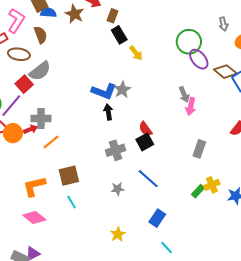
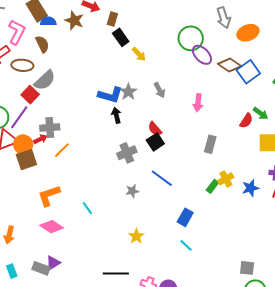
gray arrow: (223, 24) -> (224, 18), size x1.5
gray arrow: (184, 95) -> (159, 90), moved
brown square: (69, 176) -> (26, 160), moved
blue rectangle: (157, 218) -> (185, 217), moved

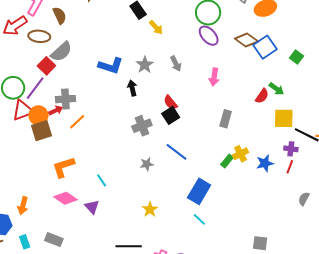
purple ellipse: (202, 55) -> (209, 36), moved
blue L-shape: (110, 95) -> (111, 66), moved
blue rectangle: (185, 217) -> (199, 191), size x1.4
purple triangle: (53, 263) -> (92, 207), moved, turned -42

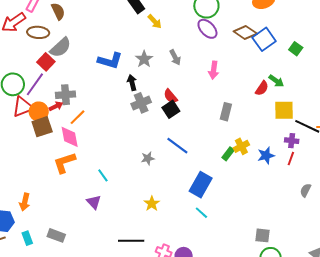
gray cross: (142, 126) -> (141, 103), moved
pink diamond: (65, 198) -> (70, 137), moved, turned 45

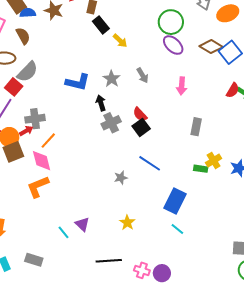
red semicircle: (262, 88) -> (233, 90), moved
green rectangle: (228, 154) -> (201, 169), turned 64
cyan line: (103, 175) -> (63, 232), moved
purple triangle: (94, 202) -> (82, 224), moved

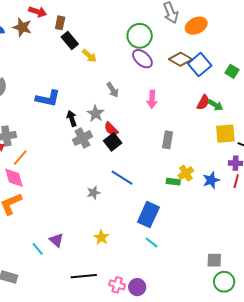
gray star: (112, 79) -> (96, 114), moved

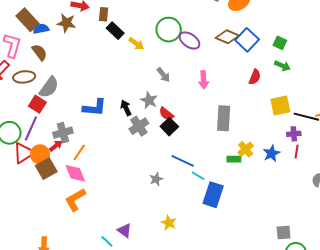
green circle: (140, 36) -> (169, 30), moved
blue L-shape: (48, 98) -> (95, 108), moved
green arrow: (215, 105) -> (282, 66), moved
gray rectangle: (168, 140) -> (224, 118), size x1.4
cyan line: (152, 242) -> (198, 176), moved

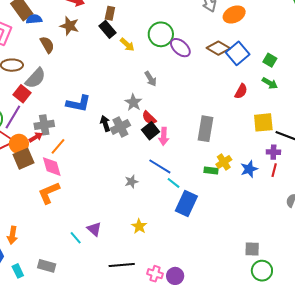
brown rectangle: (104, 14) -> (110, 13), moved
brown star: (66, 23) -> (69, 26), moved
brown semicircle: (40, 52) -> (47, 45), moved
pink arrow: (204, 80) -> (164, 136), moved
black arrow: (126, 108) -> (105, 124), moved

